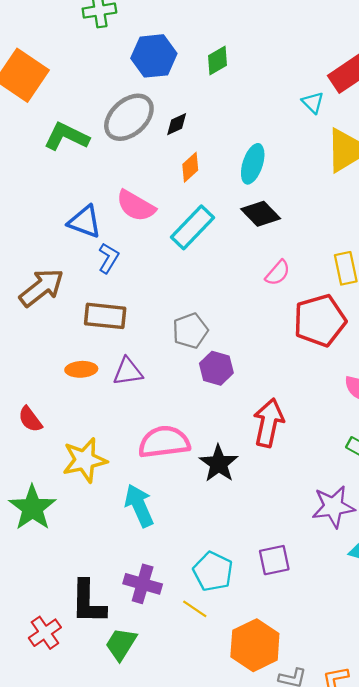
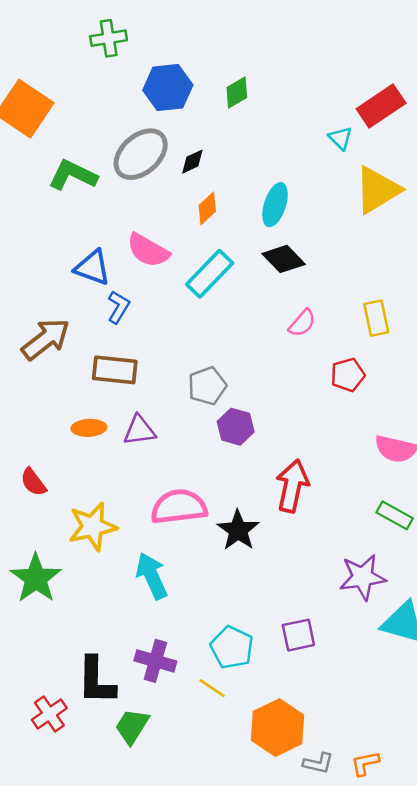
red pentagon: (320, 320) -> (348, 375), size x0.6

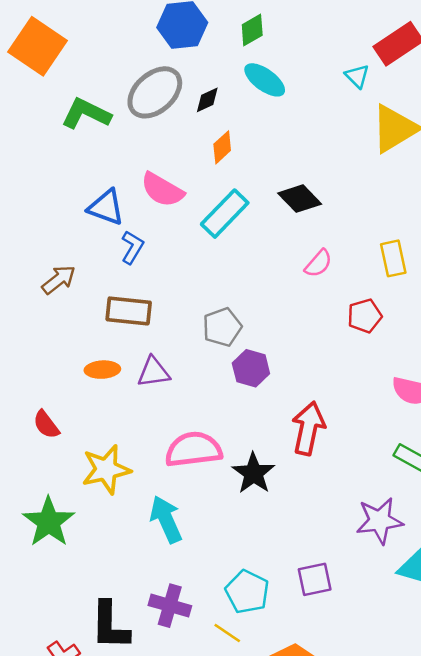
cyan ellipse: (275, 205) -> (265, 80), moved, turned -72
brown arrow: (46, 339) -> (59, 280), size x0.7

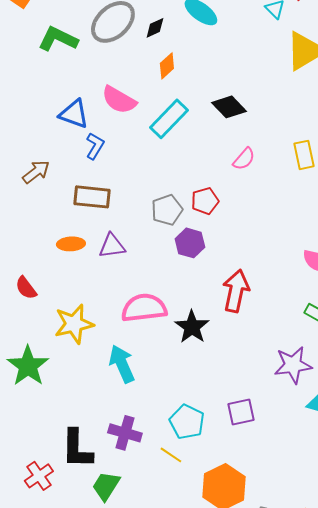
red pentagon: (365, 316) -> (205, 201), moved

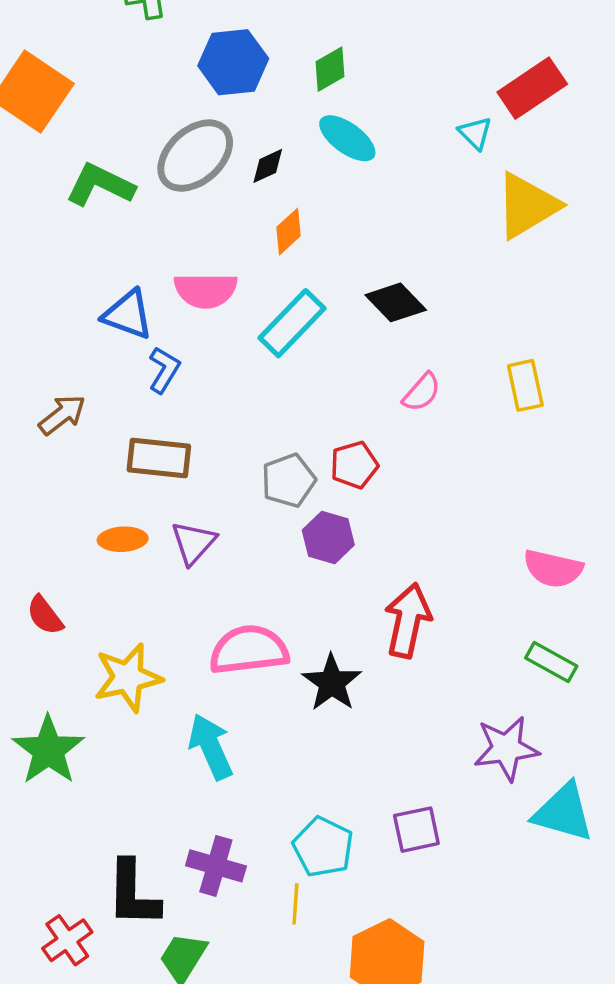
pink semicircle: (119, 100) -> (206, 290), turned -30
purple triangle: (112, 246) -> (193, 543), turned -40
yellow line: (171, 455) -> (295, 904), turned 60

